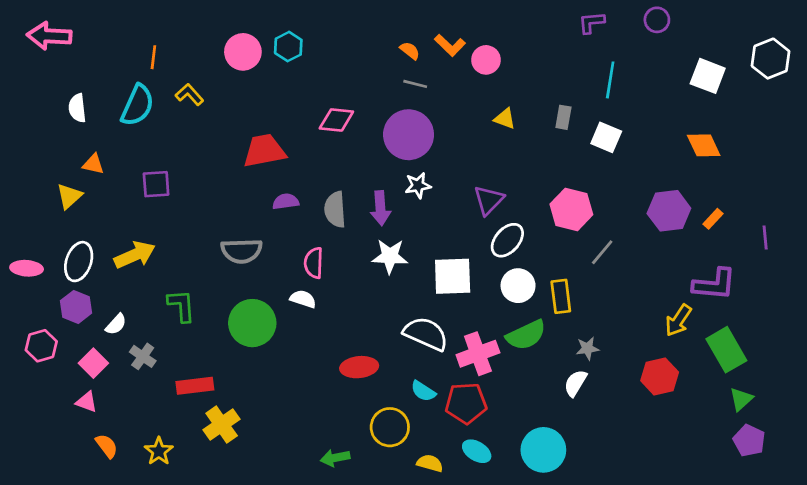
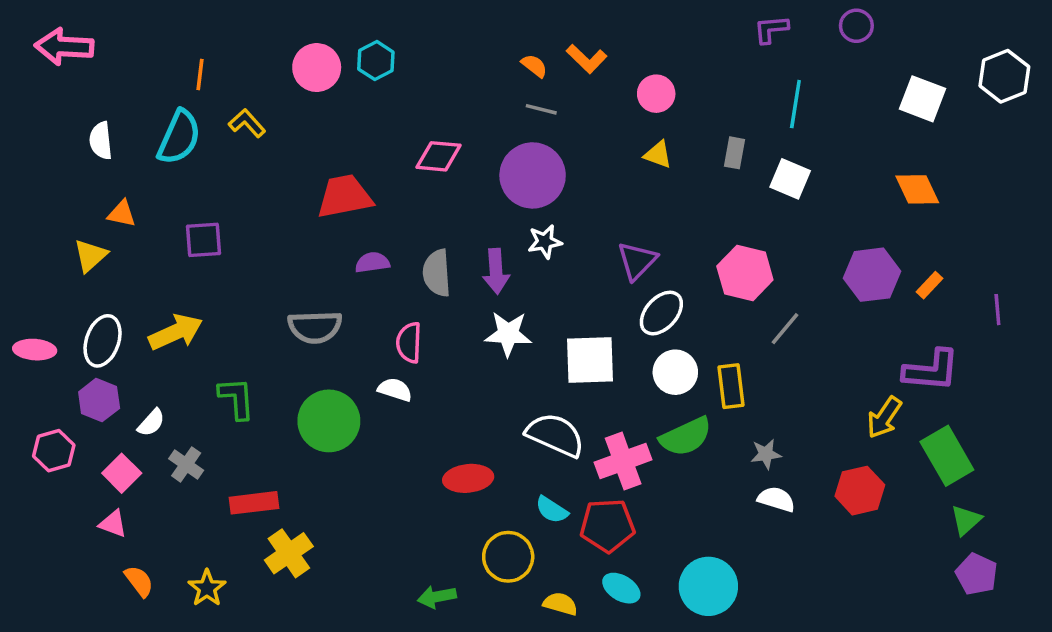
pink circle: (486, 60) -> (656, 94), moved
white semicircle: (575, 383) -> (776, 499), moved, turned 76

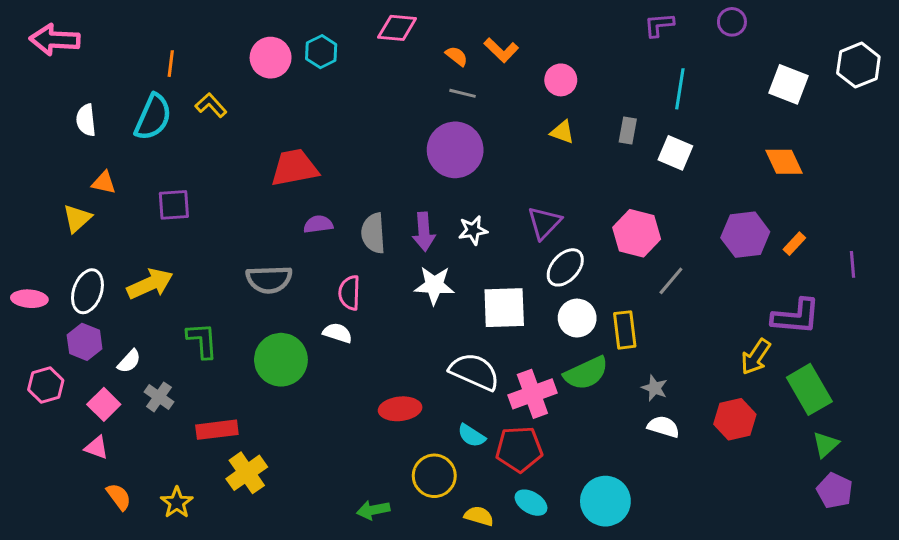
pink diamond: (439, 156) -> (397, 28), moved
white star: (545, 242) -> (473, 230), moved
gray star: (766, 454) -> (655, 388), turned 30

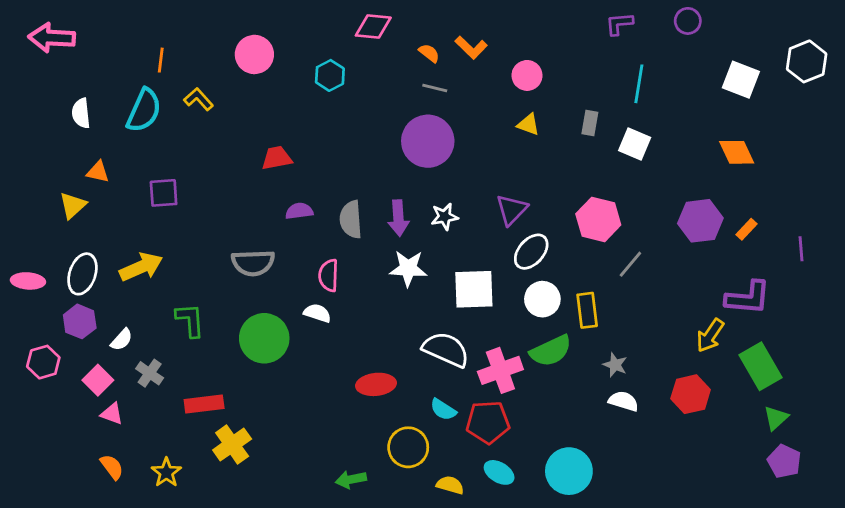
cyan hexagon: (321, 52) -> (330, 75), moved
red trapezoid: (294, 168) -> (277, 158), size x0.7
pink triangle: (96, 448) -> (112, 414), moved

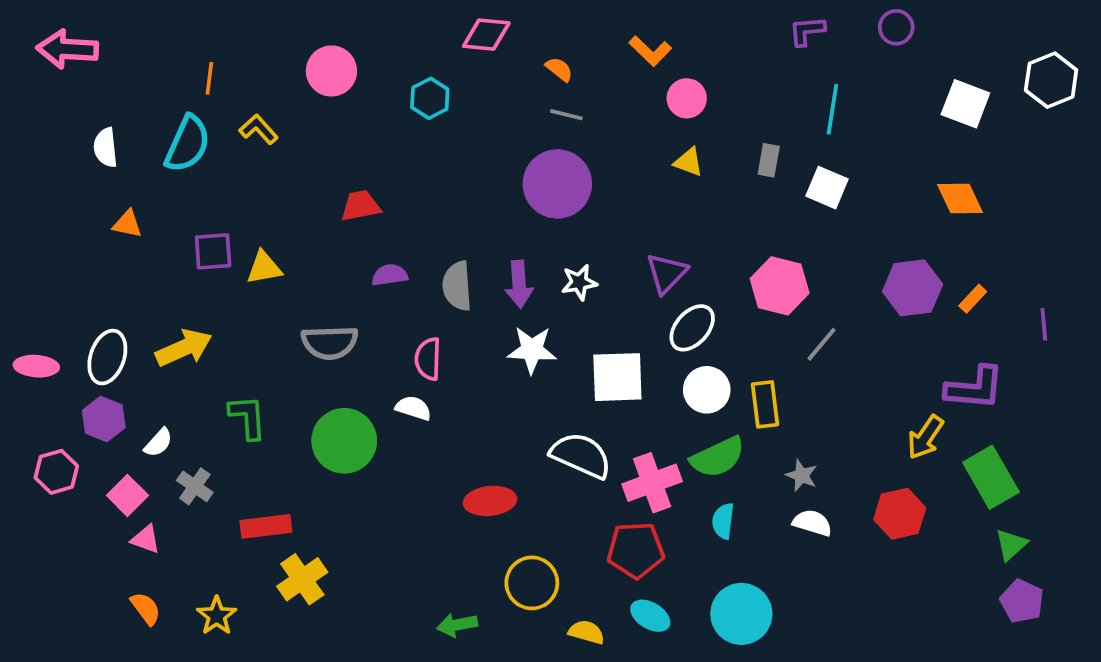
orange L-shape: (471, 48) -> (650, 51), moved
yellow triangle: (73, 205) -> (264, 268), moved, turned 32
cyan semicircle: (443, 410) -> (723, 521), moved, turned 64

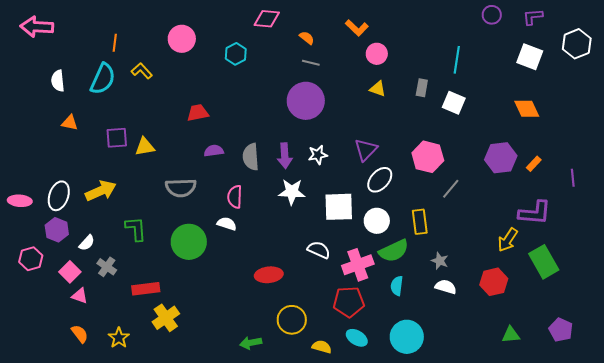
purple L-shape: (807, 31) -> (533, 17), moved
white circle: (707, 390) -> (377, 221), moved
white semicircle: (581, 455) -> (319, 250), size x0.7
green triangle: (1011, 545) -> (511, 335), moved, turned 36

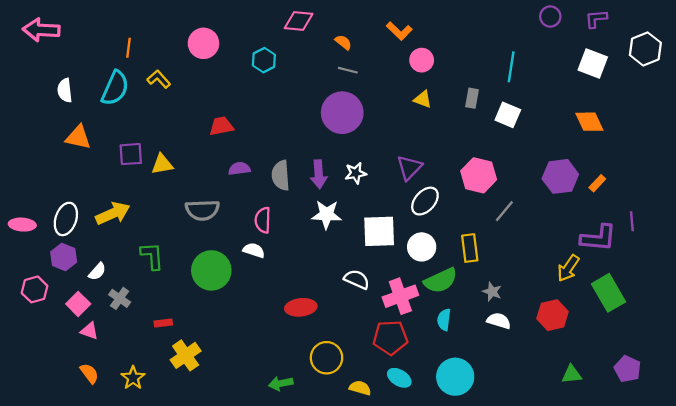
orange triangle: (70, 123) -> (78, 137), size x1.4
purple line: (573, 178) -> (632, 221), moved
red rectangle: (146, 289) -> (163, 323), size x0.6

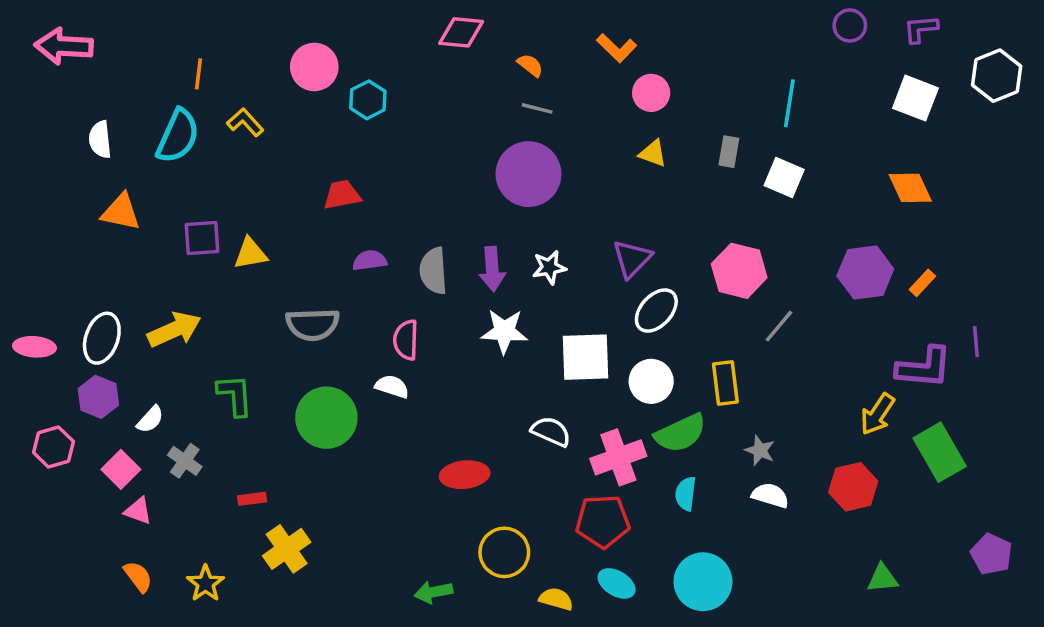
cyan hexagon: (264, 60) -> (368, 100), moved
purple pentagon: (627, 369) -> (991, 554), moved

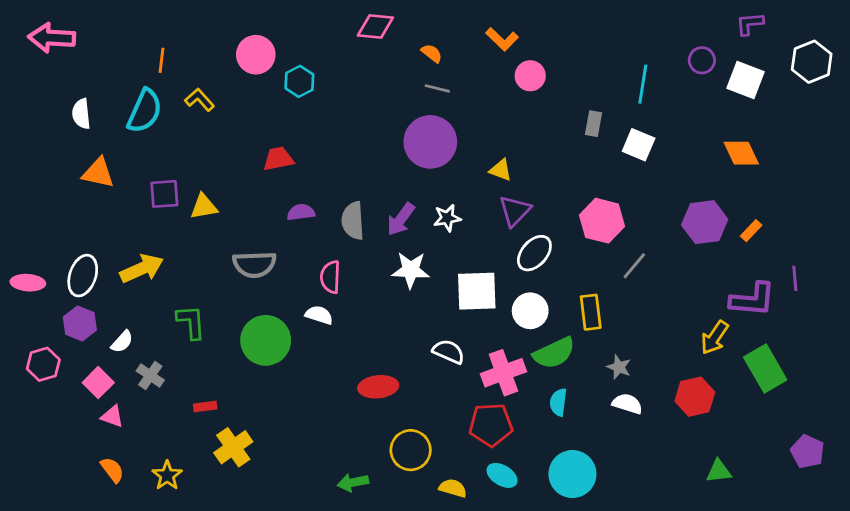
purple circle: (850, 26) -> (702, 60), moved
yellow triangle: (653, 153) -> (501, 170), moved
purple arrow: (492, 269) -> (401, 219), turned 40

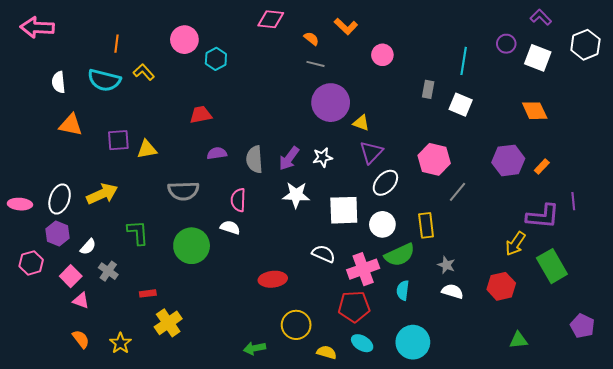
purple L-shape: (750, 24) -> (541, 17), turned 50
orange L-shape: (502, 39) -> (346, 26), moved
cyan semicircle: (145, 111) -> (104, 80), turned 80
purple circle: (430, 142) -> (331, 103), moved

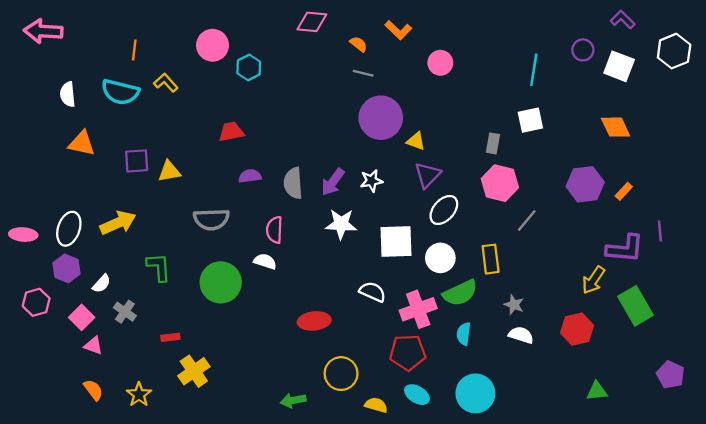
gray rectangle: (428, 89) -> (493, 143), moved
white square: (461, 105) -> (530, 120), turned -35

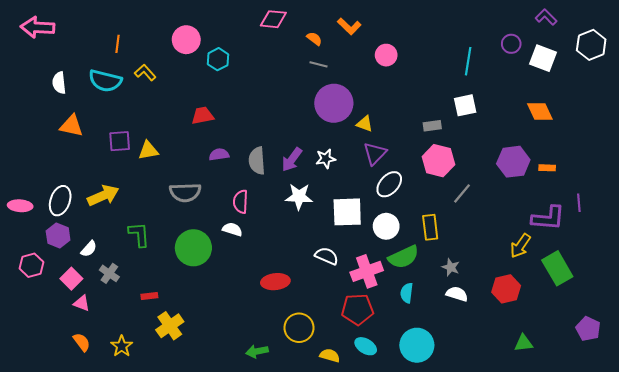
gray rectangle: (493, 143) -> (432, 126), turned 72
orange rectangle: (624, 191) -> (547, 168), turned 49

